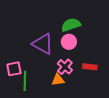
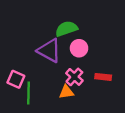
green semicircle: (71, 25) -> (66, 29), moved
pink square: (14, 69) -> (16, 79), turned 35

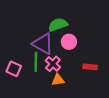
pink cross: (74, 77) -> (53, 64), moved
green line: (29, 93) -> (36, 62), moved

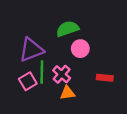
purple triangle: (43, 44) -> (31, 50), moved, turned -50
pink square: (14, 69) -> (28, 81), moved, turned 35

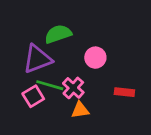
green semicircle: (67, 29) -> (58, 34), moved
green line: (42, 72) -> (50, 85), turned -75

